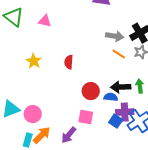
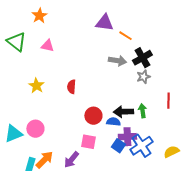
orange line: (119, 54) -> (125, 36), moved
pink circle: (33, 114) -> (35, 129), moved

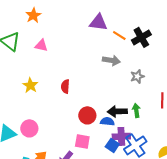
black cross: (142, 58) -> (141, 37), moved

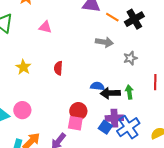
pink triangle: (41, 45) -> (45, 27), moved
red circle: (87, 115) -> (78, 111), moved
blue semicircle: (107, 121) -> (97, 86), moved

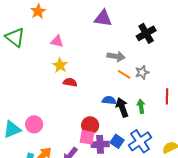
orange line: (112, 17) -> (124, 74), moved
yellow star: (23, 67) -> (60, 65), moved
red semicircle: (58, 68) -> (70, 82), turned 96
black arrow: (110, 93) -> (122, 107), turned 72
purple cross: (114, 118) -> (100, 144), moved

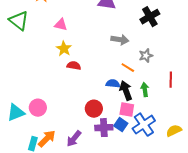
orange line: (124, 74) -> (128, 68), moved
pink square: (87, 137) -> (127, 110), moved

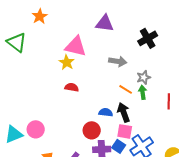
pink triangle: (61, 25) -> (76, 46), moved, size x1.6
yellow star: (64, 49) -> (67, 62), moved
blue semicircle: (113, 84) -> (106, 112), moved
green arrow: (145, 90) -> (143, 92), moved

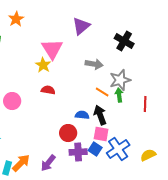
purple triangle: (105, 23) -> (81, 26), turned -48
black cross: (148, 38) -> (124, 41), turned -30
pink triangle: (76, 46) -> (52, 49), turned 45
gray star: (144, 77) -> (120, 80), size x1.5
pink circle: (36, 129) -> (12, 101), moved

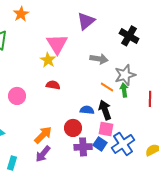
orange arrow: (21, 163) -> (43, 135), moved
purple arrow: (48, 163) -> (43, 154), moved

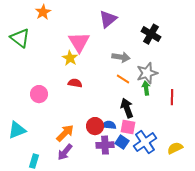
orange line: (107, 87) -> (123, 79), moved
blue semicircle: (87, 110) -> (109, 125), moved

